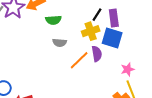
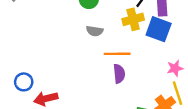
purple semicircle: (97, 54) -> (119, 74), moved
orange line: (79, 60) -> (117, 54), turned 40

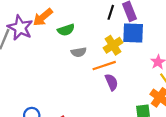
yellow cross: (133, 19) -> (113, 45), moved

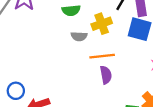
yellow cross: (113, 45) -> (102, 24), moved

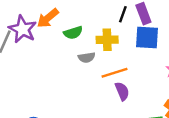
yellow cross: (102, 24) -> (107, 40), turned 30

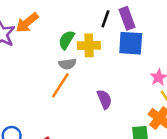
green semicircle: (73, 33) -> (66, 40), moved, turned 138
orange line: (115, 73) -> (60, 85), moved, turned -40

